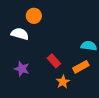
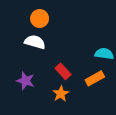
white semicircle: (20, 34) -> (35, 42), moved
orange star: (63, 82) -> (61, 94), moved

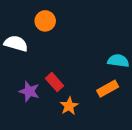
white semicircle: (35, 42) -> (16, 43), moved
red rectangle: (63, 71) -> (54, 82), moved

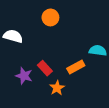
orange circle: (45, 21) -> (50, 17), moved
orange rectangle: (108, 89) -> (76, 67), moved

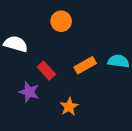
orange rectangle: (76, 67) -> (85, 65), moved
red rectangle: (45, 68) -> (46, 71), moved

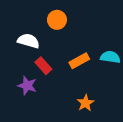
white semicircle: (16, 44) -> (28, 41), moved
orange star: (69, 107) -> (85, 103), moved

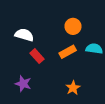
orange circle: (57, 20) -> (73, 26), moved
purple star: (27, 86) -> (23, 84), moved

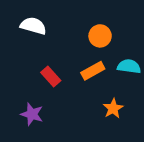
white semicircle: (24, 35) -> (33, 26), moved
orange star: (73, 88) -> (113, 108), moved

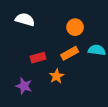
red rectangle: (51, 77) -> (38, 58), turned -64
orange star: (113, 108) -> (57, 76), moved

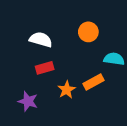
white semicircle: (25, 20) -> (41, 40), moved
orange rectangle: (70, 53) -> (93, 82), moved

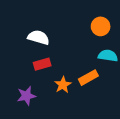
orange circle: (88, 32) -> (101, 26), moved
purple star: (28, 101) -> (26, 96), turned -30

